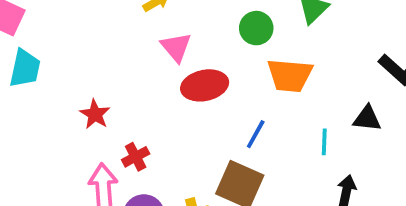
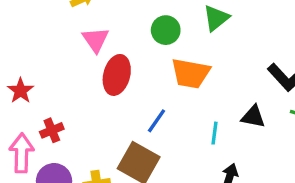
red ellipse: (205, 85) -> (117, 75), turned -69

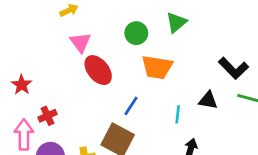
red ellipse: (117, 75) -> (98, 70), turned -52

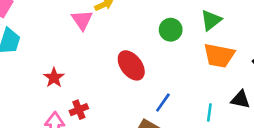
pink triangle: (80, 42) -> (82, 20), moved
orange trapezoid: (157, 67) -> (219, 55), moved

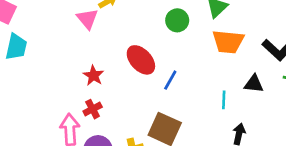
red star: (54, 78) -> (94, 76), moved
blue line: (163, 102) -> (170, 80), moved

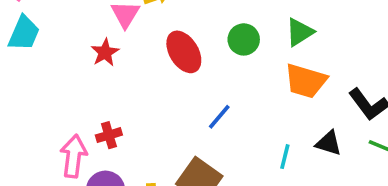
red ellipse: (141, 60) -> (184, 52), moved
red star: (94, 76) -> (105, 52), moved

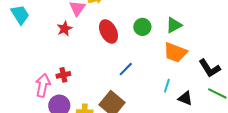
cyan trapezoid: (24, 33) -> (20, 15), turned -60
black triangle: (329, 143) -> (185, 98), moved
cyan line: (285, 157) -> (167, 86), moved

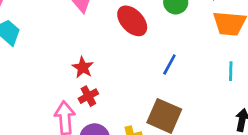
red star: (64, 29) -> (83, 67), moved

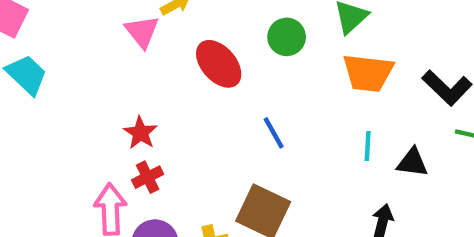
blue line: (169, 65) -> (274, 133), turned -60

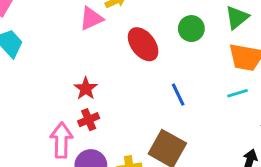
pink triangle: (142, 32) -> (91, 18), turned 40
cyan line: (368, 146) -> (238, 93), moved, turned 66

